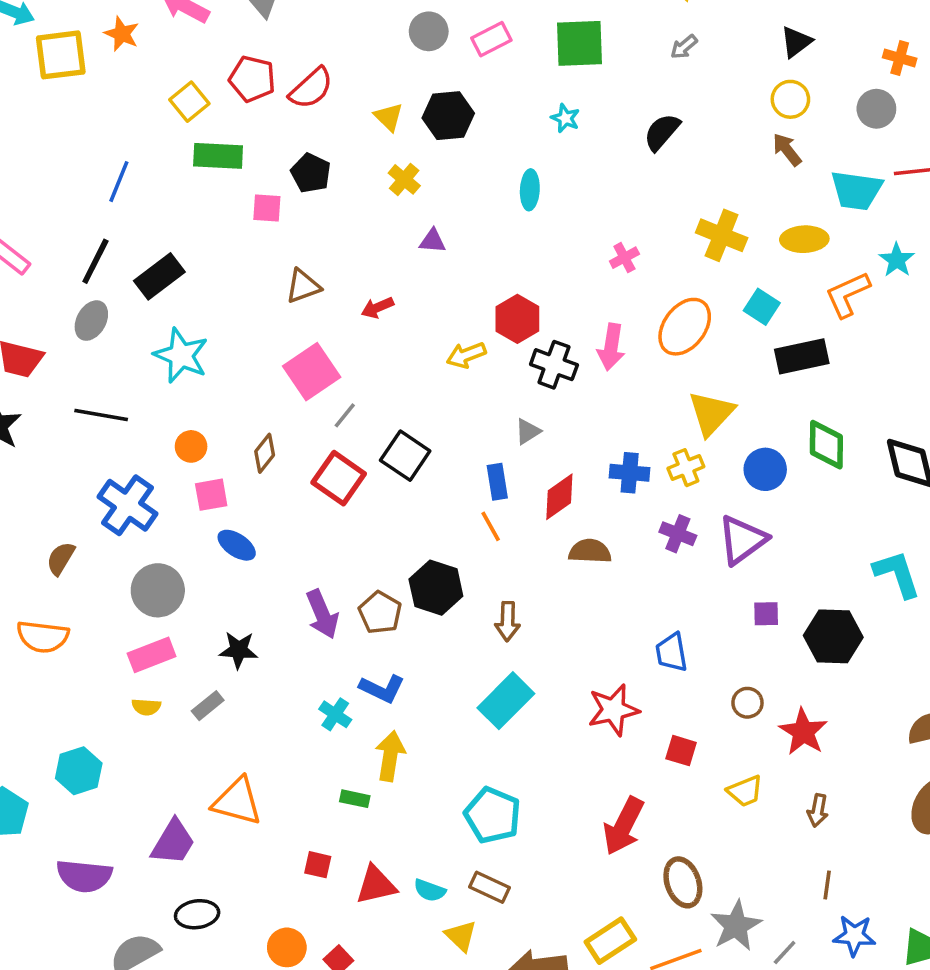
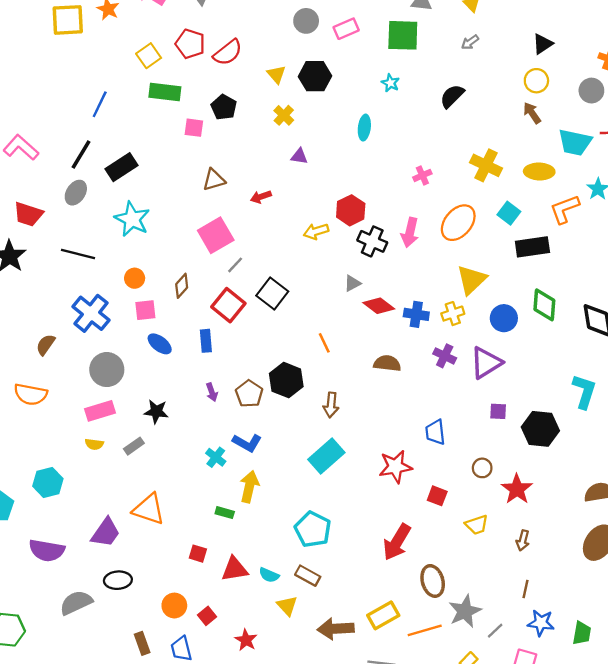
blue rectangle: (497, 482) -> (206, 341), moved
red diamond: (559, 497) -> (379, 306), moved, turned 68
cyan L-shape: (897, 574) -> (584, 391), turned 32
purple arrow: (322, 614) -> (212, 392), size x0.6

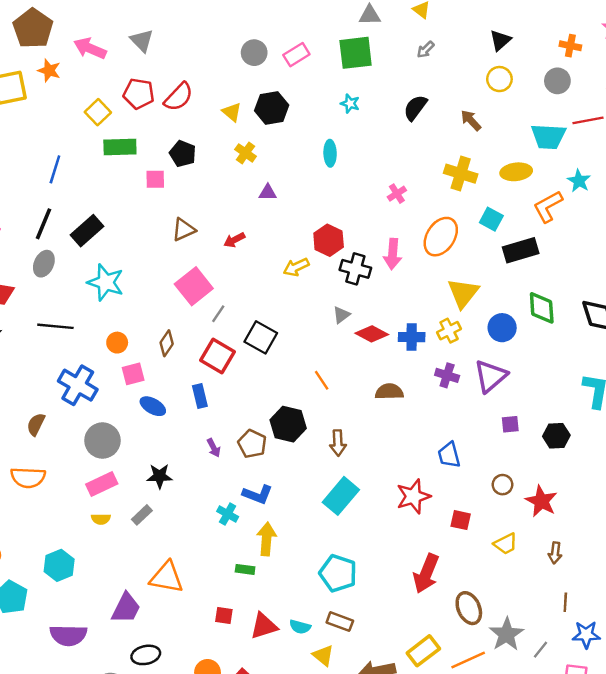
brown arrow: (532, 113) -> (471, 120), moved
black hexagon: (540, 429) -> (556, 436), size x0.7

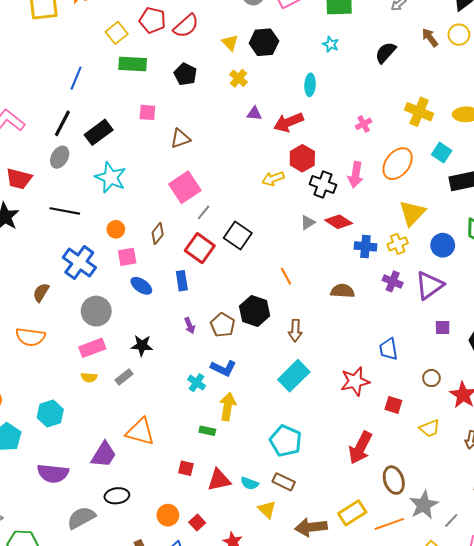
brown arrow: (471, 120) -> (430, 37), moved
pink square: (155, 179) -> (147, 112), moved
red arrow: (234, 240) -> (289, 122), moved, size x1.6
red diamond: (372, 334) -> (339, 222), moved

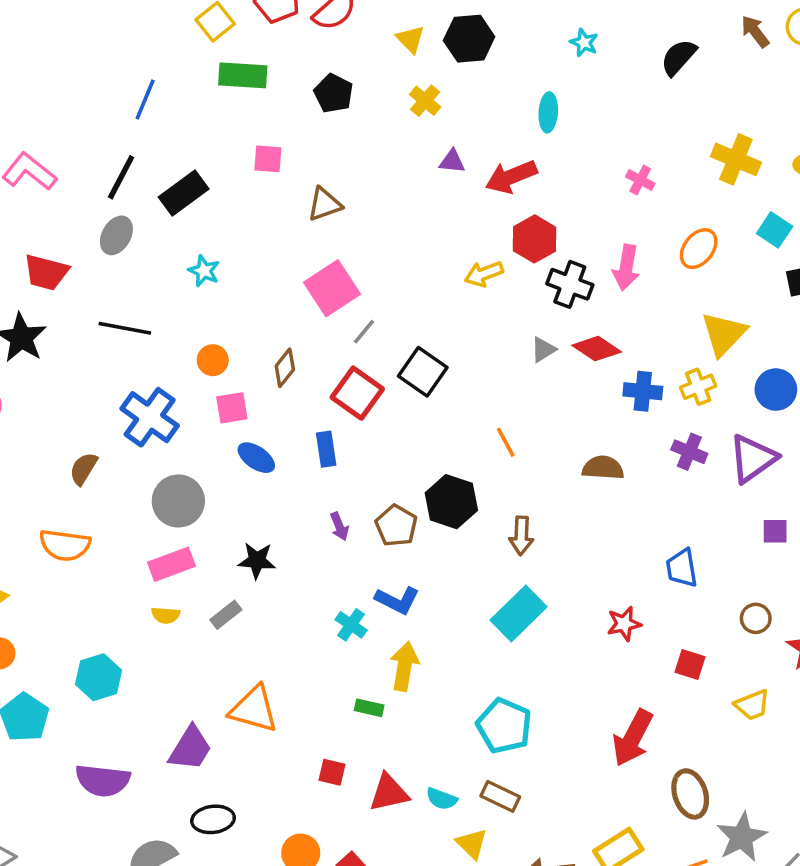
pink cross: (364, 124) -> (640, 180), turned -35
orange ellipse: (398, 164) -> (699, 249), size x0.7
cyan star: (111, 177) -> (204, 271), size x0.6
red star: (355, 381) -> (624, 624), size x0.7

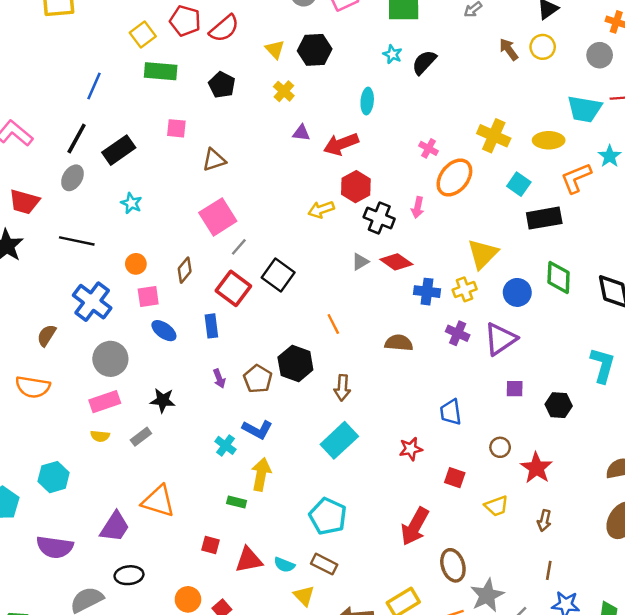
black semicircle: (679, 57) -> (424, 62), moved
orange ellipse: (699, 249) -> (454, 178), moved, size x1.4
pink arrow: (626, 268) -> (418, 207), size x0.7

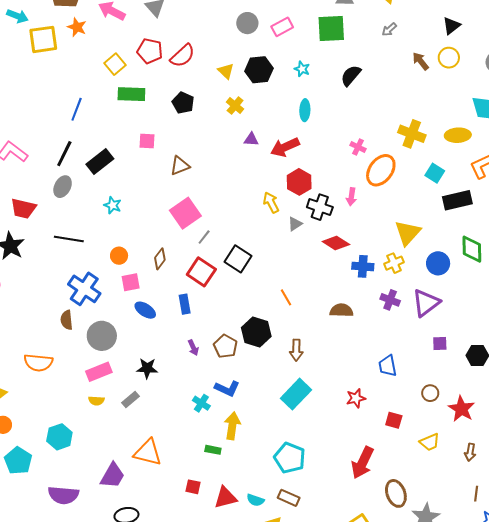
cyan star: (392, 54) -> (302, 69), moved
yellow arrow: (321, 210) -> (271, 203), turned 85
gray triangle: (360, 262) -> (295, 224), moved
brown semicircle: (47, 335) -> (67, 320), moved, turned -36

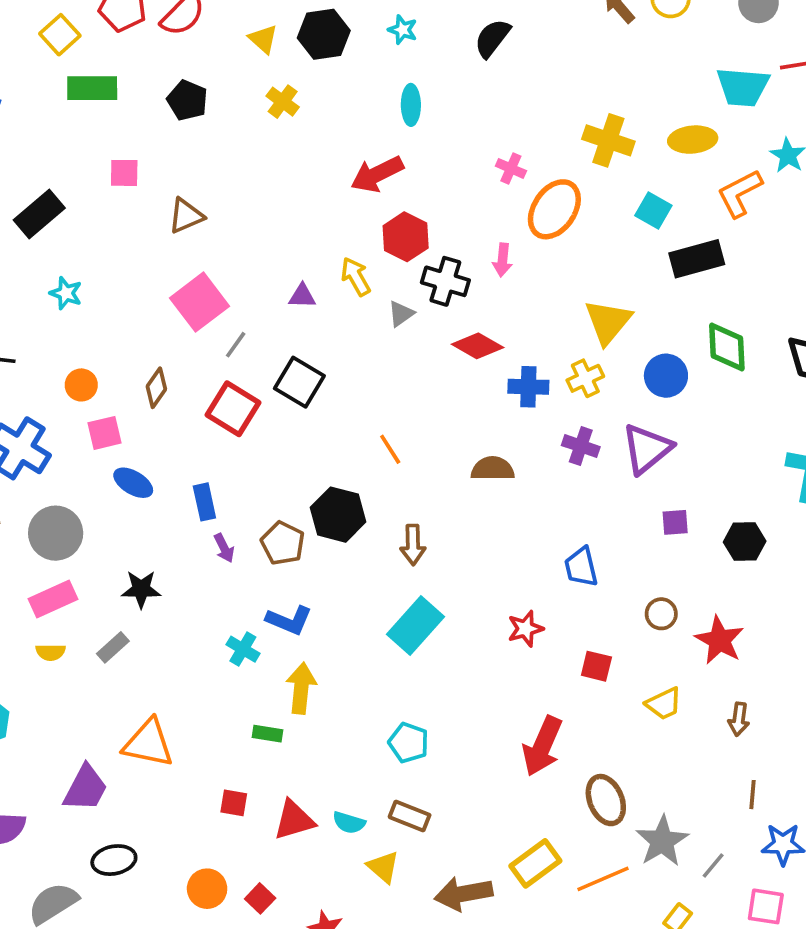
purple triangle: (251, 139) -> (302, 296), moved
blue rectangle: (185, 304) -> (204, 502), moved
cyan pentagon: (290, 458) -> (409, 743), size x0.7

